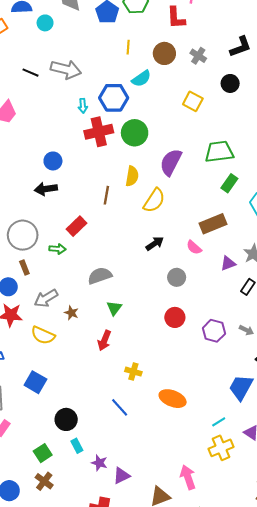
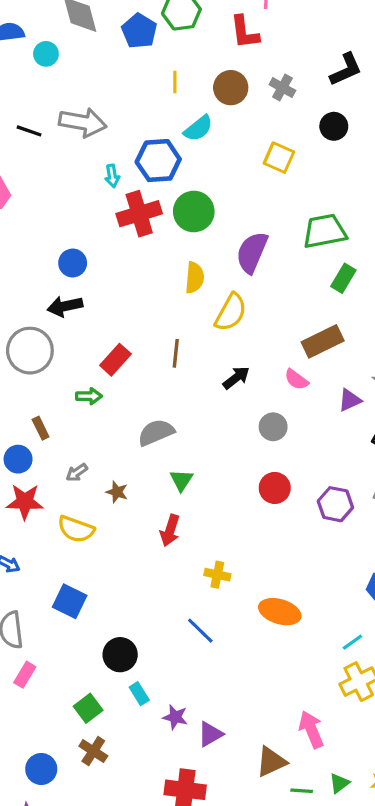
brown line: (106, 195) -> (176, 353), moved
gray circle: (23, 235) -> (30, 351), moved
gray arrow: (46, 298) -> (77, 472), size x0.6

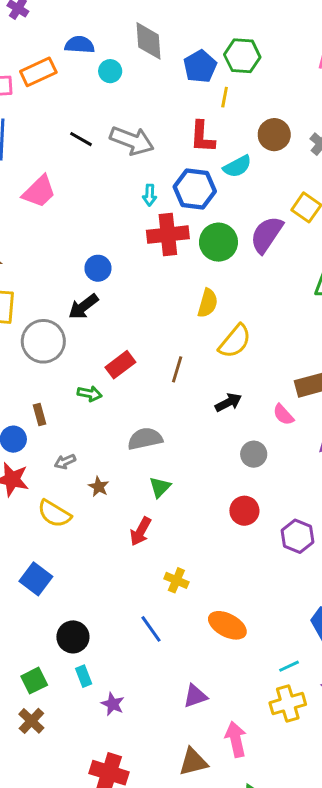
red L-shape: (245, 32) -> (202, 137), moved
yellow line: (175, 82) -> (225, 97), moved
purple semicircle: (252, 252) -> (267, 235), moved
black arrow: (65, 306) -> (83, 307), turned -36
purple triangle: (210, 734) -> (195, 696), moved

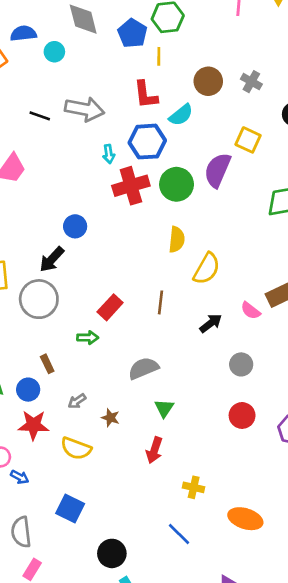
black arrow: (83, 307) -> (52, 259), moved
pink semicircle: (283, 415) -> (251, 311), moved

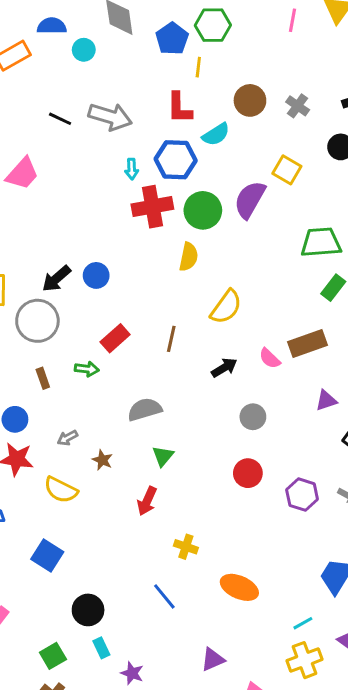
blue circle: (75, 226) -> (96, 275), moved
yellow semicircle: (177, 239) -> (189, 257), moved
brown rectangle: (47, 364) -> (43, 378), moved

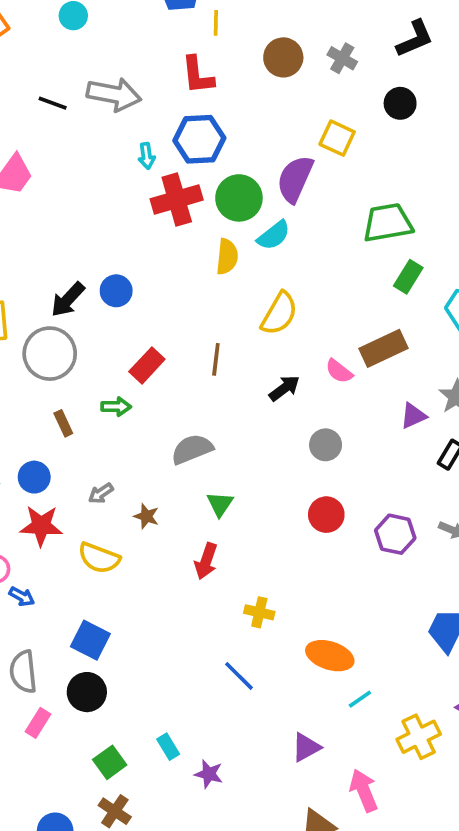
cyan semicircle: (216, 134) -> (274, 235), moved
black circle: (88, 610) -> (87, 692), moved
cyan line: (303, 623) -> (360, 699), moved

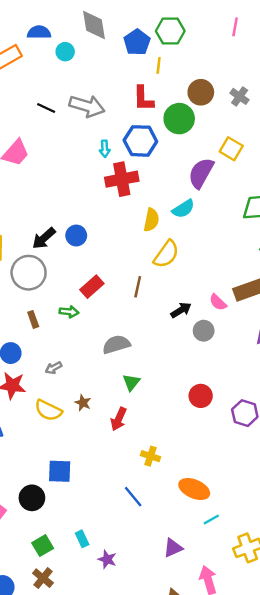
green circle: (239, 198) -> (179, 119), moved
yellow semicircle: (279, 314) -> (166, 254), moved
gray circle: (326, 445) -> (204, 331), moved
brown star: (146, 516) -> (83, 403), moved
blue square: (90, 640) -> (60, 471), moved, turned -30

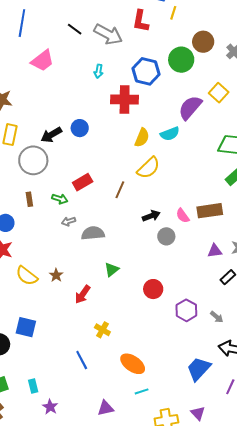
red L-shape: (143, 99) -> (141, 21), moved
cyan arrow: (105, 149) -> (99, 71), moved
blue circle: (76, 235) -> (80, 128), moved
gray arrow: (54, 368) -> (68, 221), moved
green triangle: (131, 382) -> (112, 270), moved

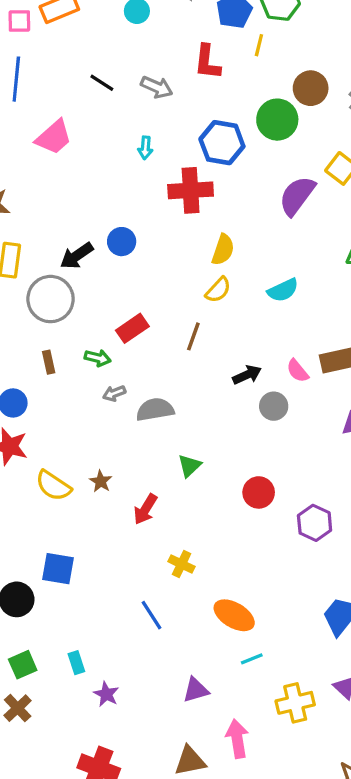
gray arrow: (108, 34) -> (157, 87), size x0.7
cyan semicircle: (170, 134) -> (283, 290), moved
yellow semicircle: (148, 168) -> (218, 290), moved, size x0.7

